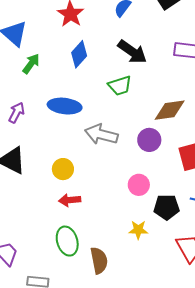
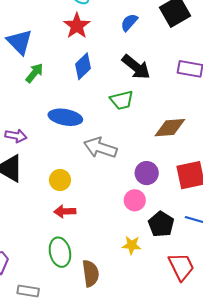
purple arrow: (17, 113) -> (16, 136), moved, turned 70
purple circle: (149, 140) -> (147, 173), moved
black pentagon: (167, 207) -> (161, 224), turned 30

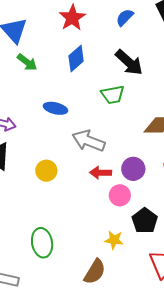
green arrow: (34, 73) -> (27, 62), turned 85
blue ellipse: (65, 117) -> (55, 108), size x0.7
red arrow: (65, 211) -> (101, 173), moved
brown semicircle: (91, 273) -> (95, 272), moved, turned 36

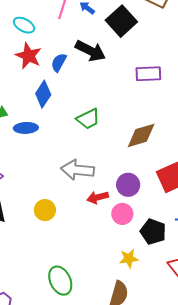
blue semicircle: (125, 17) -> (59, 63), moved
black arrow: (129, 62) -> (90, 51), moved
blue ellipse: (55, 108) -> (26, 128), moved

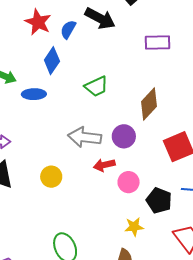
brown diamond: (141, 135) -> (149, 104), turned -32
purple circle: (128, 185) -> (124, 136), moved

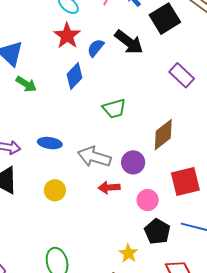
purple rectangle: (157, 42) -> (182, 75), turned 35
blue ellipse: (34, 94) -> (50, 143), moved
pink circle: (129, 182) -> (148, 200), moved
yellow star: (134, 227) -> (128, 253), turned 30

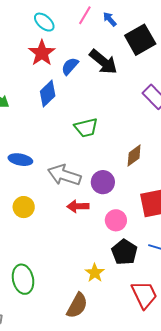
brown diamond: (163, 135) -> (134, 156), size x0.7

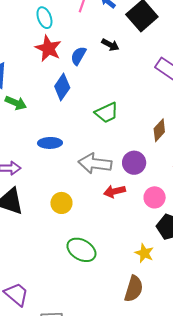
cyan ellipse: (44, 22) -> (44, 18), turned 40
black arrow: (103, 62) -> (110, 45), size x0.6
blue ellipse: (20, 160) -> (50, 143), moved
green ellipse: (23, 279) -> (81, 250), moved, turned -36

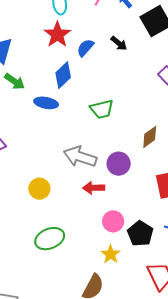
blue ellipse: (50, 143) -> (46, 103), moved
pink circle: (155, 197) -> (113, 221), moved
green ellipse: (81, 250) -> (50, 239), turned -64

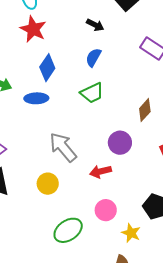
blue semicircle: (85, 48) -> (93, 57), moved
gray arrow: (80, 157) -> (63, 147), moved, turned 44
pink circle: (113, 221) -> (106, 210), moved

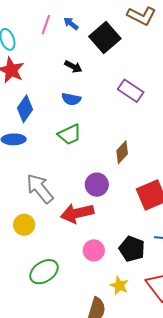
blue semicircle: (93, 57) -> (71, 99), turned -108
red arrow: (101, 171) -> (77, 213), size x1.5
pink circle: (106, 210) -> (94, 250), moved
yellow star: (131, 233) -> (119, 286), moved

